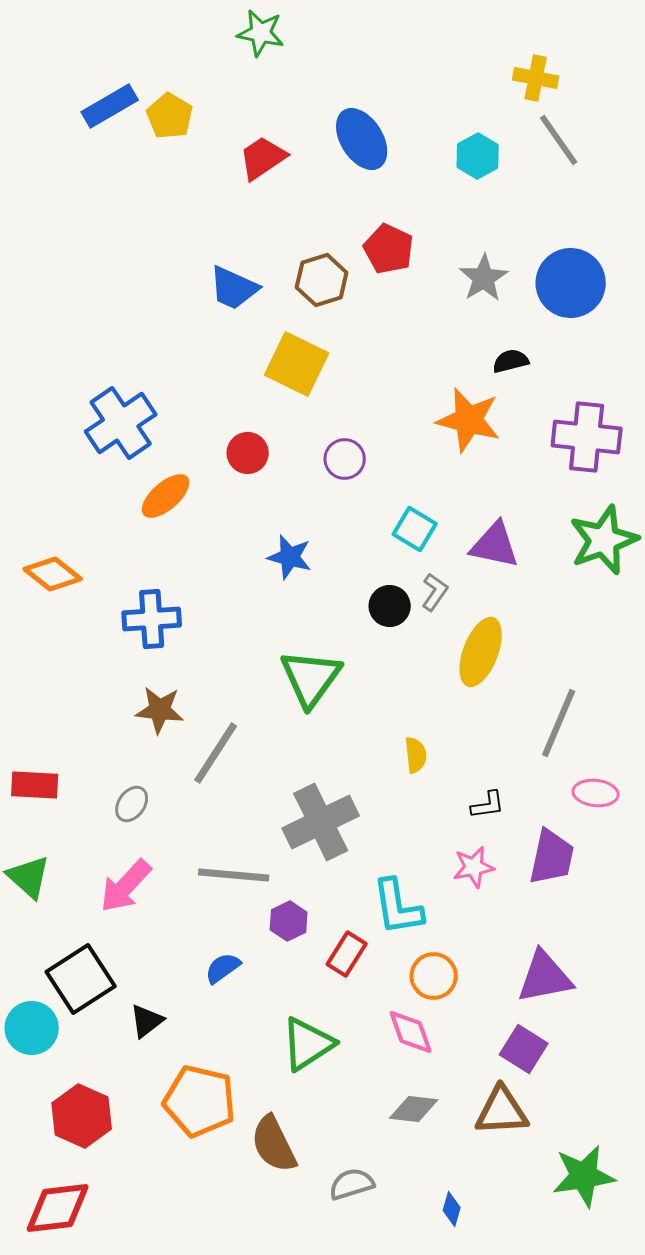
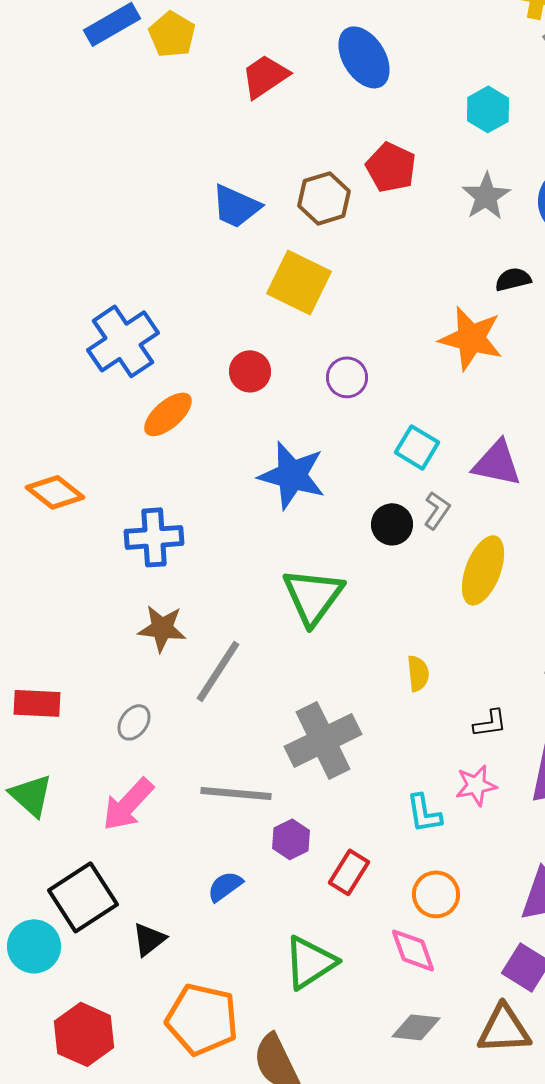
cyan hexagon: (478, 156) -> (488, 109), moved
blue star: (290, 557) -> (292, 475), size x1.5
cyan L-shape: (398, 907) -> (424, 813), moved, size x0.7

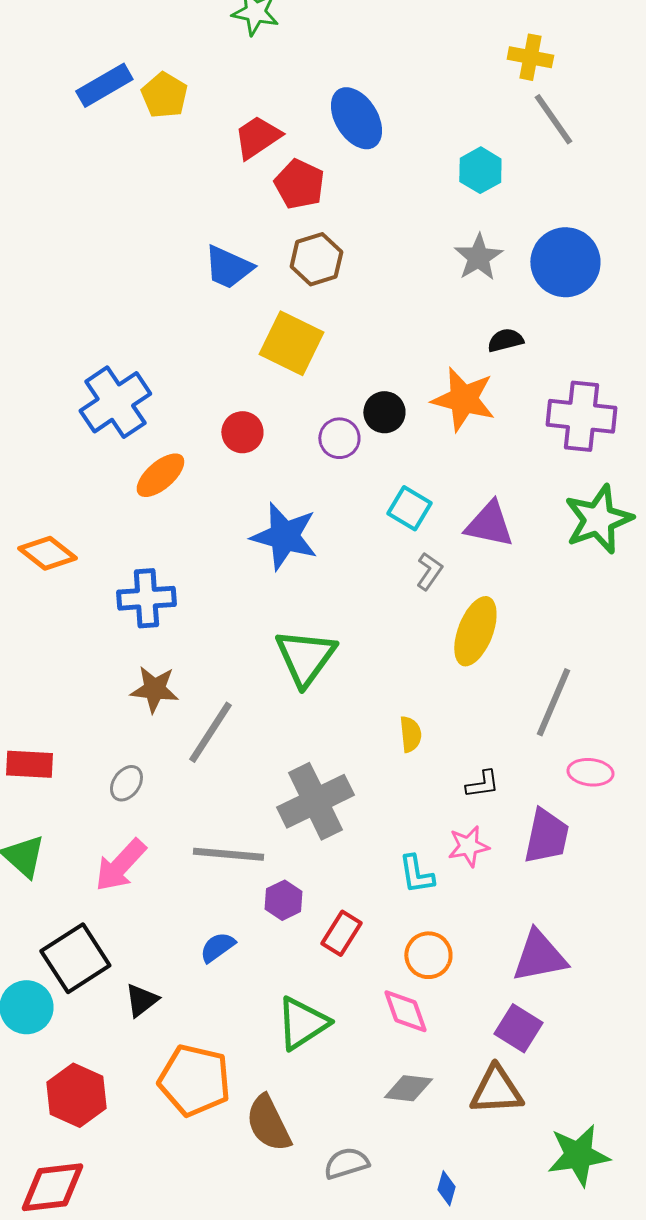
red pentagon: (391, 167) -> (299, 184), moved
black circle: (392, 524) -> (384, 412), moved

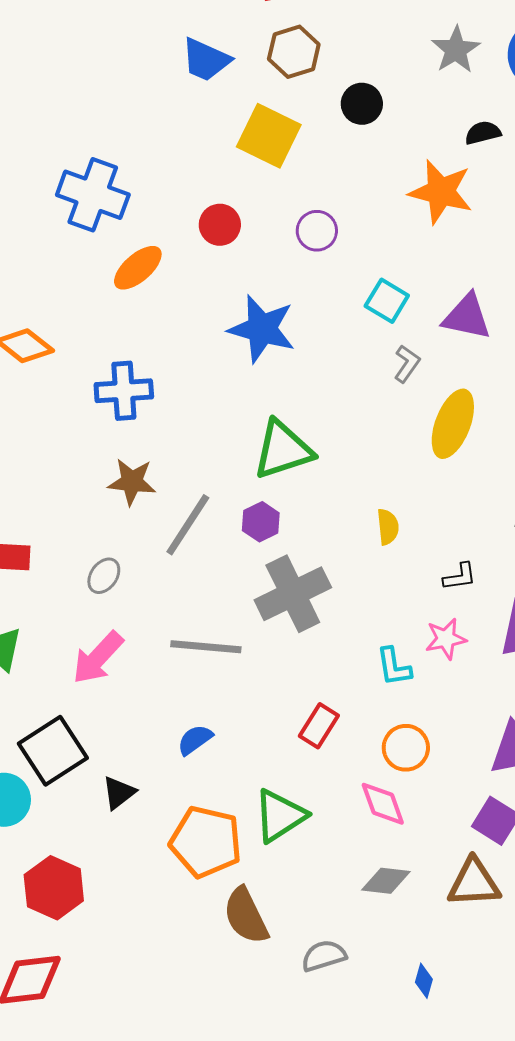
blue cross: (115, 402) -> (93, 195), turned -36
black circle: (384, 412) -> (362, 104), moved
green triangle: (305, 657) -> (283, 450), turned 36
purple hexagon: (283, 900) -> (261, 522), moved
orange pentagon: (194, 1080) -> (206, 842), moved

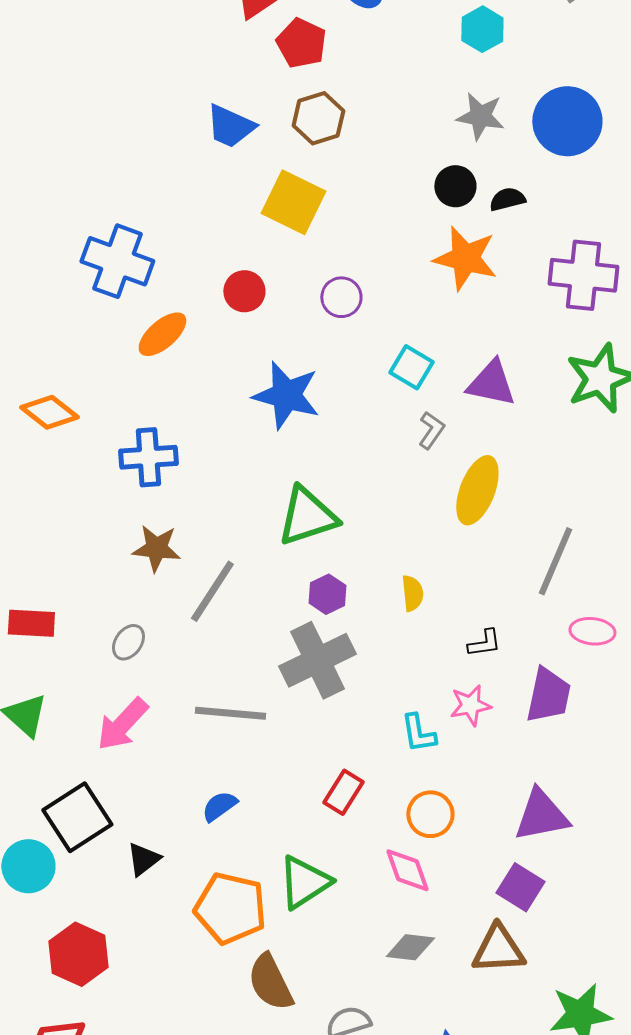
gray star: (456, 50) -> (480, 116), turned -30
black circle: (362, 104) -> (455, 186), moved
purple hexagon: (261, 522) -> (327, 594), moved

